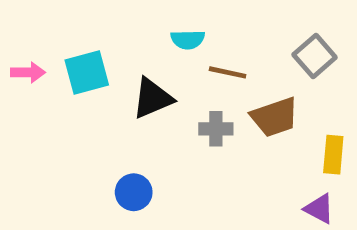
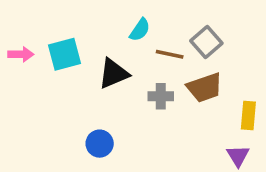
cyan semicircle: (188, 40) -> (140, 30), turned -55
gray square: (315, 56) -> (206, 42), moved
purple triangle: (319, 209) -> (238, 156), turned 30

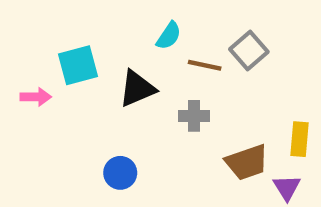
pink arrow: (21, 54) -> (36, 97), moved
brown trapezoid: (205, 88) -> (247, 162), moved

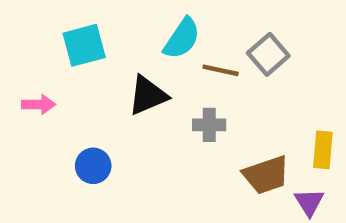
cyan semicircle: (169, 36) -> (182, 38), size x1.4
cyan square: (78, 65) -> (84, 45), moved
blue circle: (120, 173) -> (93, 166), moved

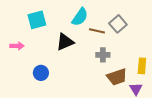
gray cross: (209, 125) -> (103, 55), moved

